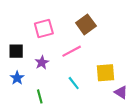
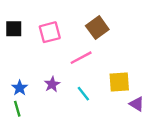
black square: (16, 51) -> (14, 29), moved
purple star: (42, 62) -> (52, 84), moved
green line: (40, 96) -> (17, 109), moved

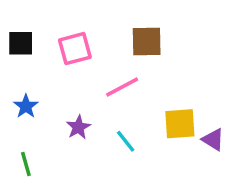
brown square: (97, 28) -> (147, 42), turned 35
blue star: (20, 88) -> (26, 106), moved
purple triangle: (137, 104) -> (213, 140), moved

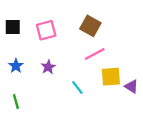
brown square: (147, 42) -> (90, 26), turned 30
pink line: (122, 87) -> (95, 54), moved
purple star: (78, 127) -> (48, 67), moved

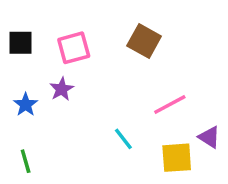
pink line: (95, 54) -> (170, 105), moved
purple star: (48, 67) -> (62, 89), moved
yellow square: (111, 77) -> (177, 158), moved

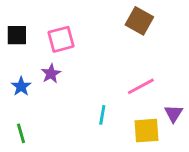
brown square: (144, 41) -> (139, 21), moved
purple triangle: (209, 137) -> (174, 113), turned 30
cyan line: (123, 139) -> (102, 115), turned 48

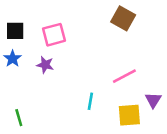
purple star: (51, 74) -> (45, 65), turned -30
blue star: (21, 86) -> (13, 59), moved

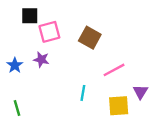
brown square: (123, 18) -> (90, 38), moved
black square: (15, 31) -> (30, 16), moved
blue star: (13, 59) -> (15, 65), moved

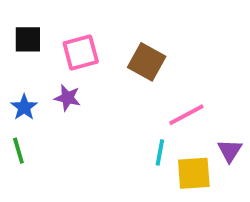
black square: (30, 16) -> (28, 39), moved
cyan line: (83, 93) -> (160, 152), moved
green line: (17, 108) -> (18, 151), moved

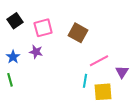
black square: (28, 39) -> (15, 21), turned -35
purple triangle: (230, 151) -> (122, 72), moved

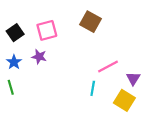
black square: (15, 21) -> (15, 33), moved
brown square: (78, 33) -> (91, 22), moved
yellow square: (103, 92) -> (124, 100), moved, turned 36

